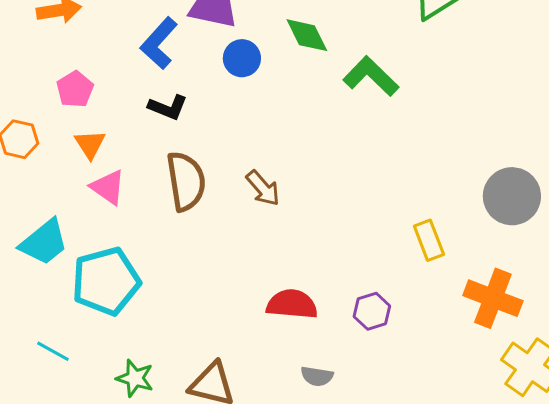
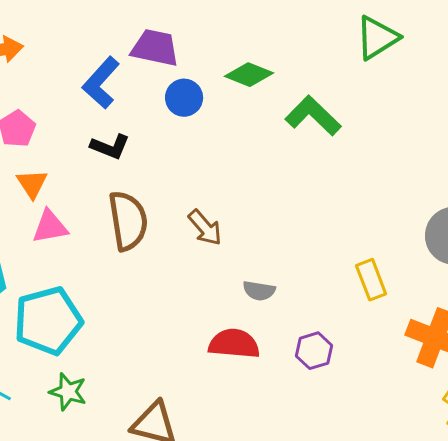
green diamond: (307, 35) -> (249, 75), turned -42
pink triangle: (108, 187) -> (50, 227), turned -45
gray semicircle: (317, 376) -> (259, 291), moved
green star: (135, 378) -> (68, 392), moved

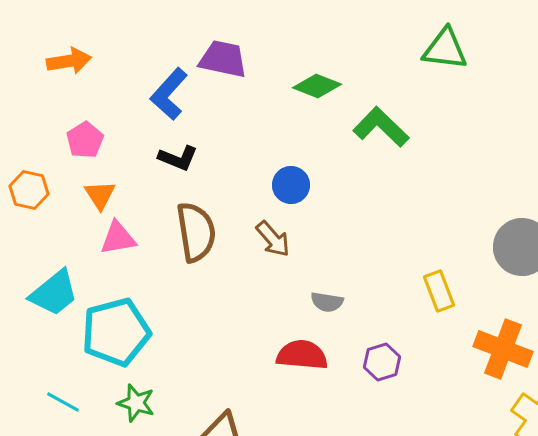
green triangle: (377, 38) -> (445, 49), turned 39
blue circle: (184, 98) -> (291, 185), moved

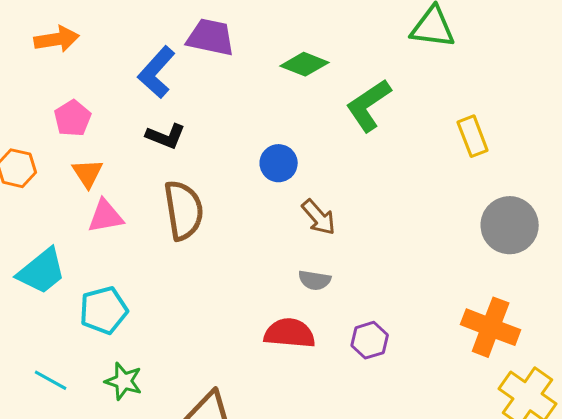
green L-shape: (381, 127) -> (369, 105), turned -78
brown arrow: (273, 239) -> (319, 217), moved
yellow rectangle: (439, 291) -> (473, 136), moved
cyan pentagon: (116, 332) -> (104, 310), size x0.7

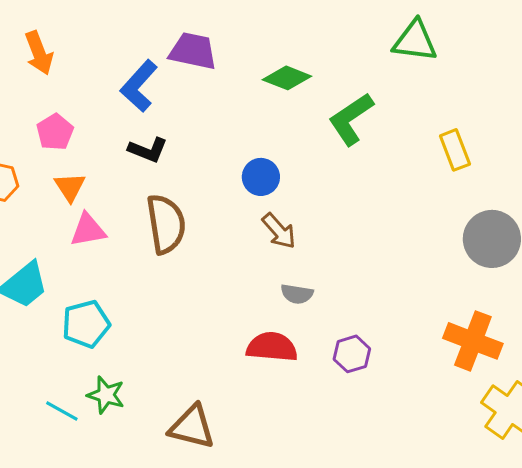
orange arrow: (57, 39) -> (39, 53), turned 78
brown arrow: (319, 217) -> (279, 231), moved
cyan line: (51, 380) -> (62, 411), moved

